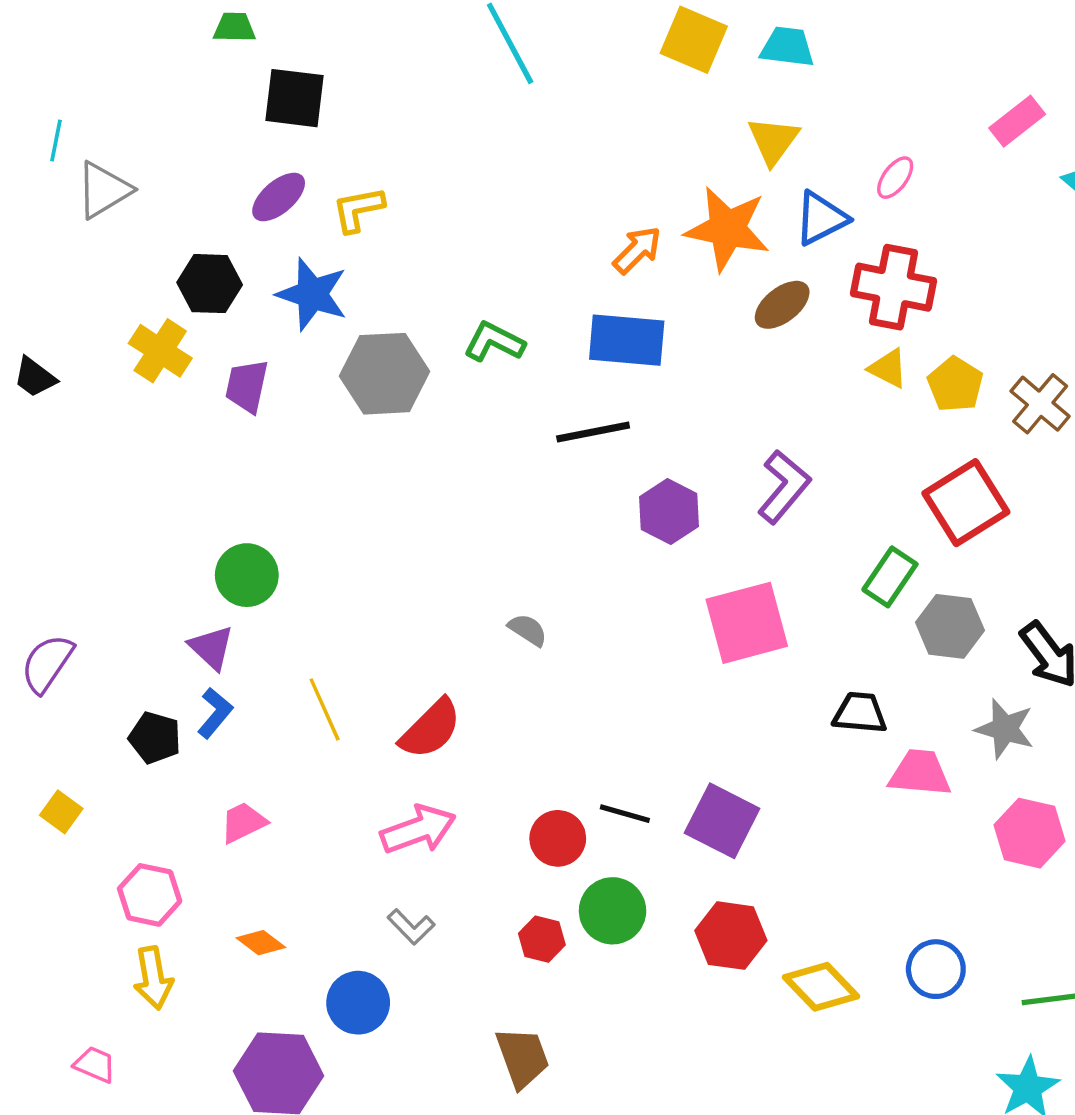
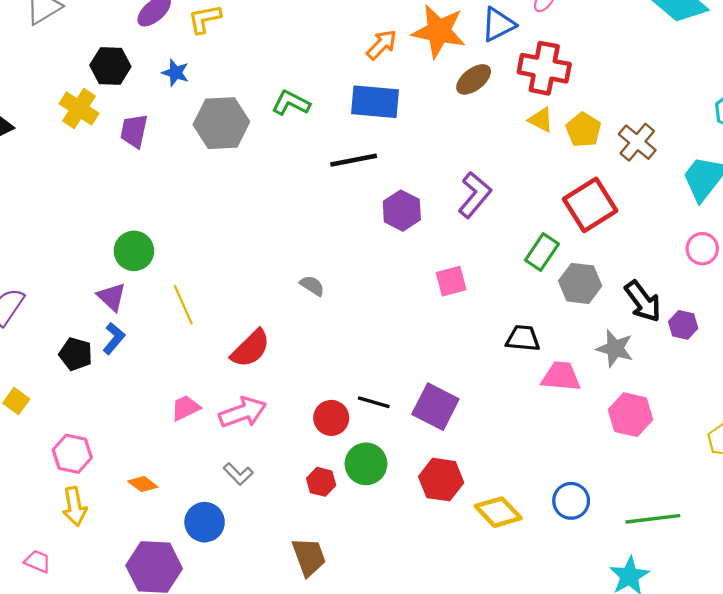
blue star: (312, 294) -> (175, 73), size x0.6
pink square: (747, 623) -> (451, 281), size x0.6
yellow line: (325, 709) -> (183, 305), moved
pink trapezoid: (243, 822) -> (186, 408), moved

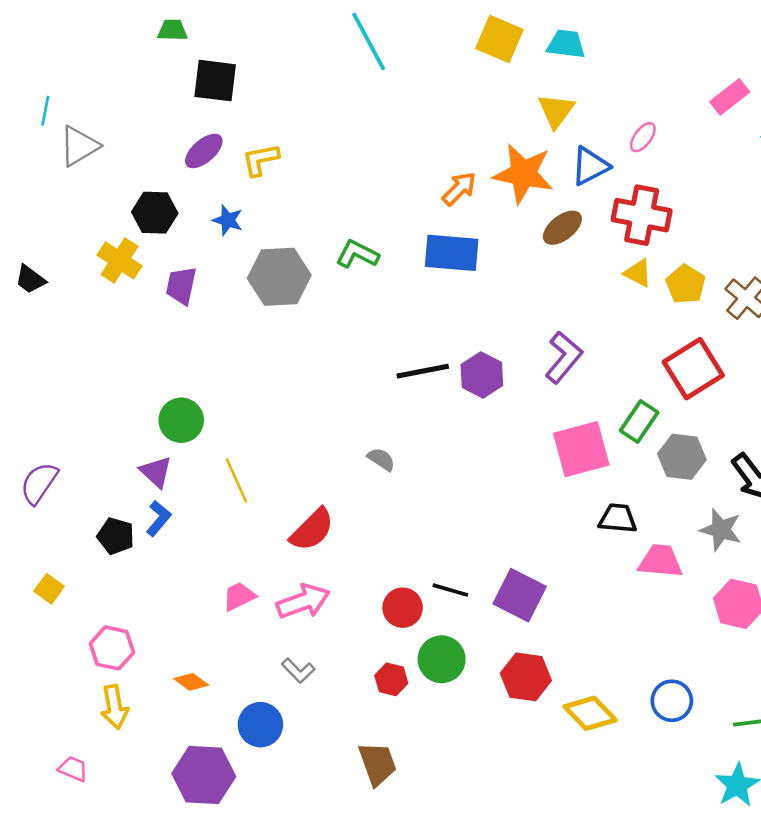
black line: (354, 160) -> (423, 371), moved
pink square: (451, 281) -> (581, 449), moved, size x1.6

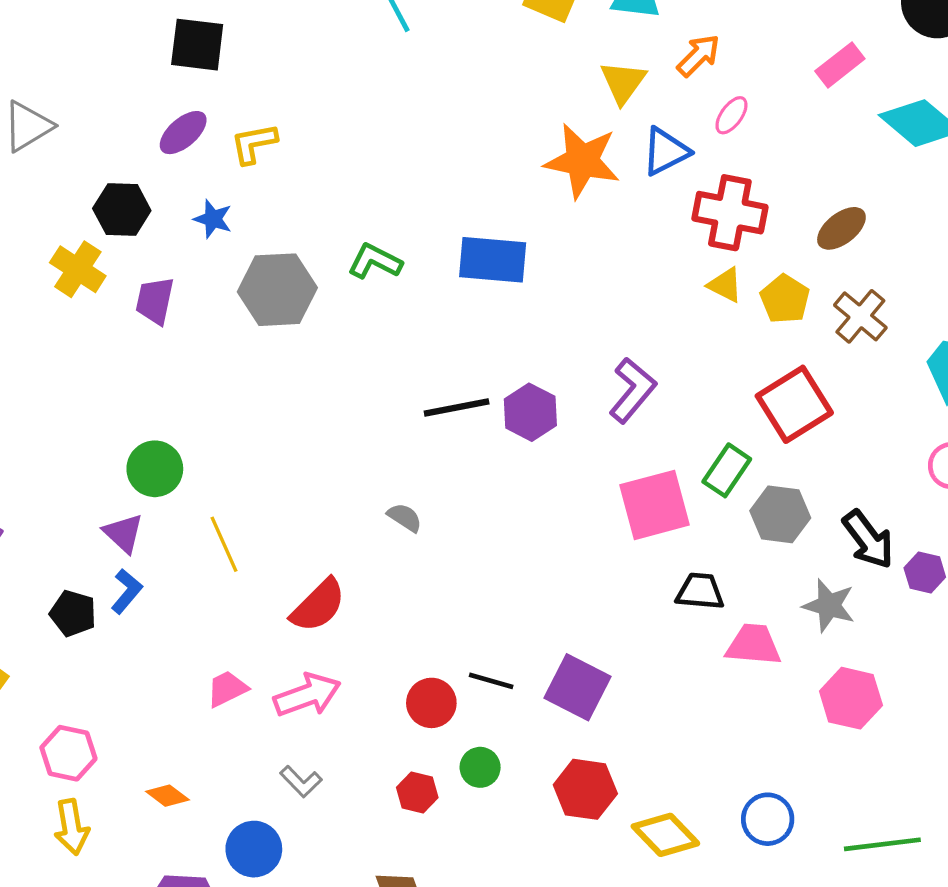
orange arrow: (459, 189) -> (698, 56), moved
brown ellipse: (562, 228) -> (841, 228), moved
green circle: (442, 659) -> (480, 767), size x0.7

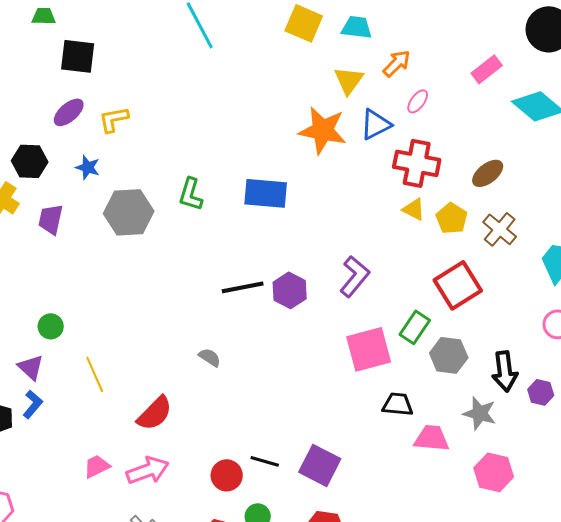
green L-shape: (375, 261) -> (191, 194), turned -100
green circle: (155, 469) -> (51, 326), size x0.7
black arrow: (868, 539) -> (505, 371), turned 30

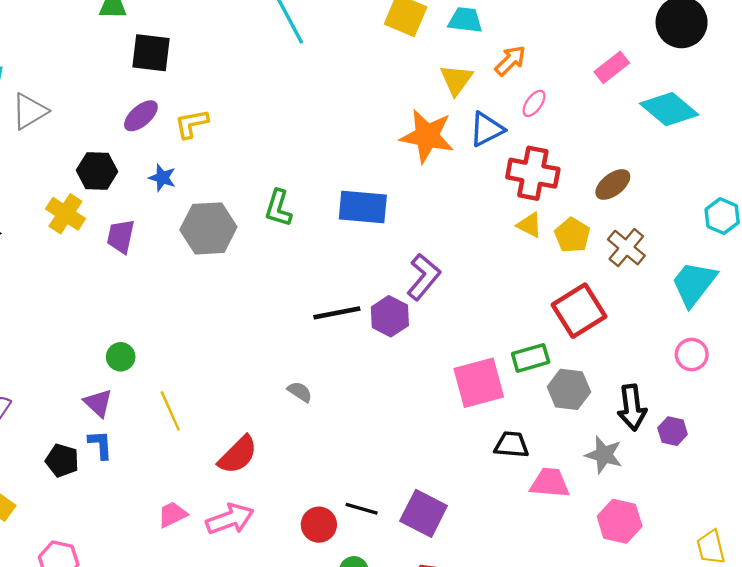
purple L-shape: (355, 276) -> (424, 277), moved
green rectangle: (415, 327) -> (531, 358), turned 40
blue L-shape: (33, 404) -> (100, 445), turned -44

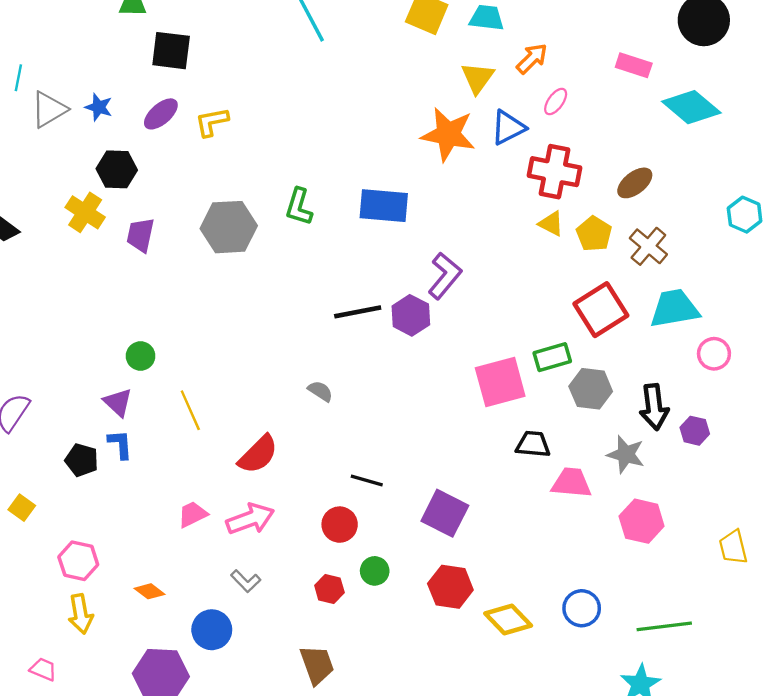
pink rectangle: (612, 67) -> (634, 65), turned 56
blue star: (162, 178) -> (99, 107), moved
cyan trapezoid: (694, 284) -> (674, 309), moved, turned 42
black line: (362, 509) -> (367, 480), moved

